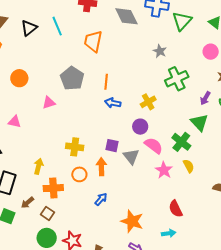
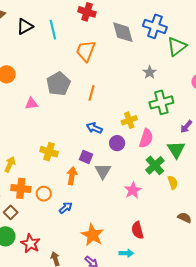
blue arrow: (113, 103) -> (94, 128), moved
pink semicircle: (154, 146) -> (146, 138), moved, turned 60
yellow semicircle: (189, 166) -> (173, 183), moved
orange circle: (79, 174) -> (44, 194), moved

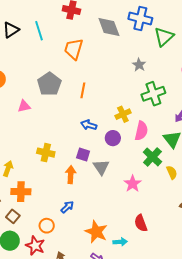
orange circle: (44, 194) -> (47, 226), moved
cyan arrow: (126, 253) -> (120, 242), moved

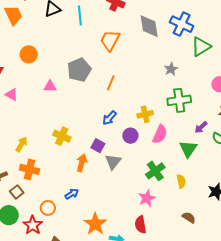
blue arrow: (89, 125) -> (109, 118), turned -77
green cross: (152, 157) -> (155, 171), moved
pink star: (133, 184) -> (147, 198), moved

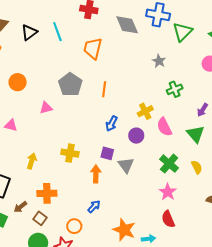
green cross: (179, 100) -> (175, 89), size x0.7
pink semicircle: (160, 134) -> (164, 127), turned 144
yellow arrow: (22, 144) -> (32, 161), moved

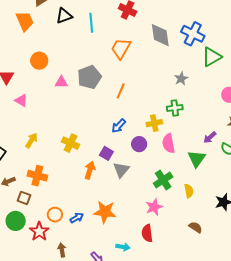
green cross: (175, 89) -> (175, 108), moved
pink triangle: (46, 108) -> (61, 82), moved
blue arrow: (94, 206) -> (77, 218), moved
brown square: (40, 218) -> (24, 198), turned -32
orange star: (124, 230) -> (105, 212), moved, turned -30

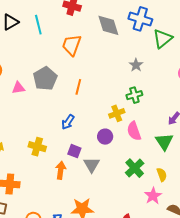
blue arrow: (119, 126) -> (68, 122), moved
pink star: (154, 207) -> (153, 196), moved

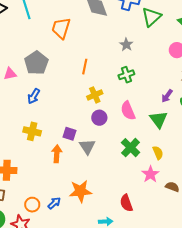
orange line: (78, 87) -> (85, 67), moved
yellow cross: (117, 113) -> (95, 95), moved
blue arrow: (68, 122) -> (34, 96), moved

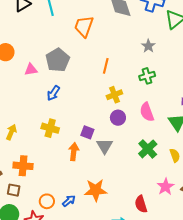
pink star: (150, 174) -> (166, 187), moved

